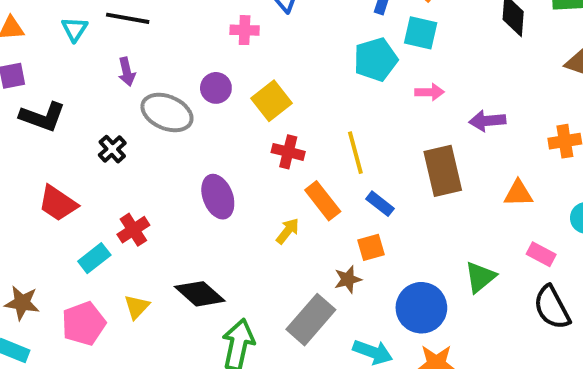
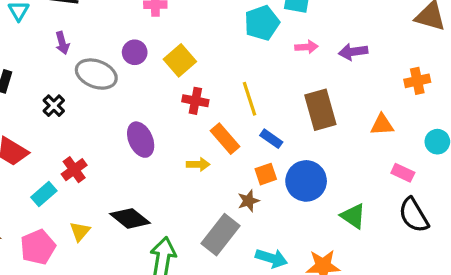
purple arrow: (487, 121) -> (353, 52), moved
yellow arrow: (288, 231) -> (198, 164), turned 55
green triangle: (480, 277) -> (353, 216), moved, turned -44
blue circle: (421, 308) -> (306, 181), moved

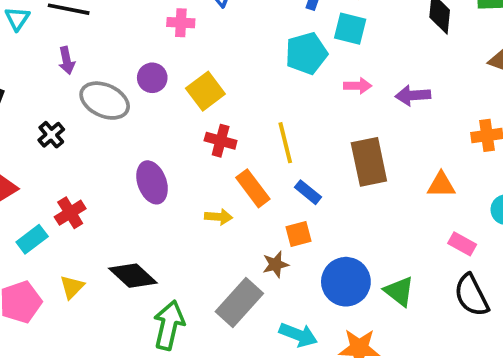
blue circle: (306, 181) -> (346, 282), moved

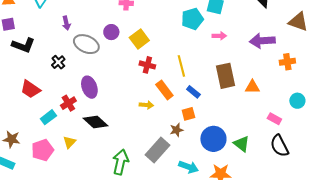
purple arrow: (413, 95) -> (262, 41), moved, size x1.4
purple ellipse: (152, 182) -> (89, 87), moved
orange triangle: (441, 185) -> (252, 87), moved
black diamond: (133, 276) -> (95, 122), moved

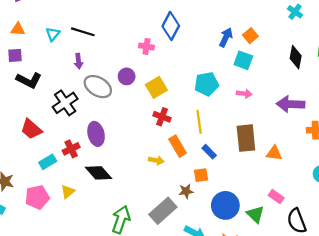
cyan pentagon: (192, 19) -> (206, 84), moved
black cross: (58, 62) -> (65, 103), size x1.6
pink rectangle: (274, 119) -> (276, 197), moved

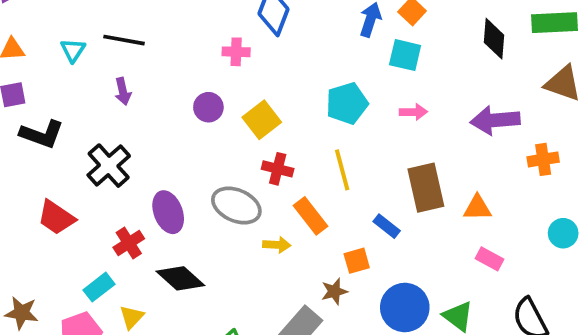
gray ellipse: (98, 87) -> (236, 205), moved
blue rectangle: (209, 152) -> (387, 226), moved
cyan rectangle: (48, 162) -> (99, 287), moved
pink rectangle: (276, 197) -> (489, 259), moved

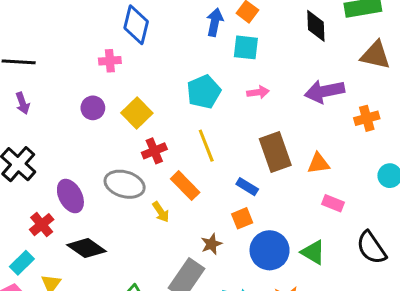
red cross: (278, 169) -> (154, 151), turned -30
yellow arrow: (277, 245) -> (161, 212), turned 60
orange square: (357, 261) -> (242, 218), moved

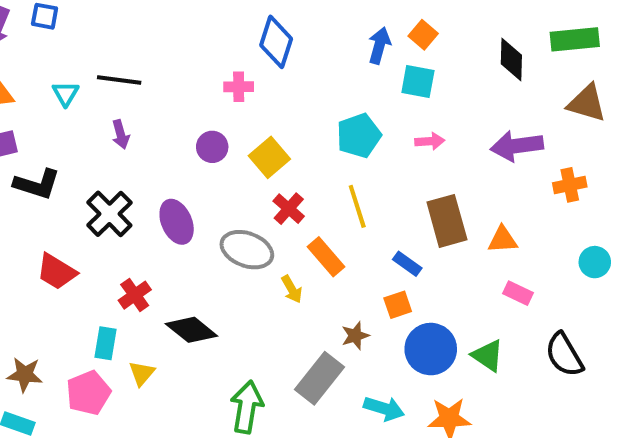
red cross: (154, 151) -> (289, 209), turned -30
purple ellipse: (70, 196) -> (177, 222), moved
cyan rectangle: (22, 263) -> (105, 343), turned -40

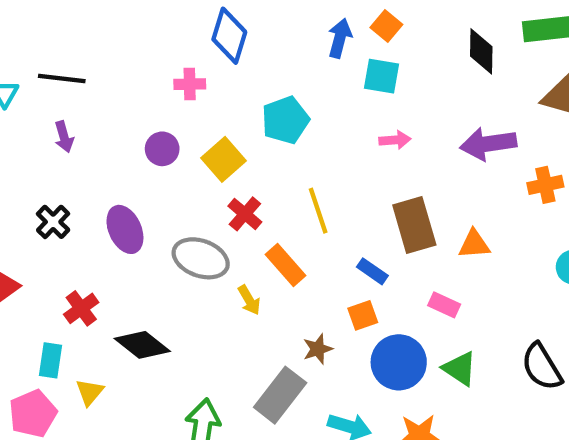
cyan pentagon: (359, 136) -> (285, 120), moved
black cross: (109, 214) -> (53, 222), size x0.7
pink rectangle: (518, 293) -> (444, 305), moved

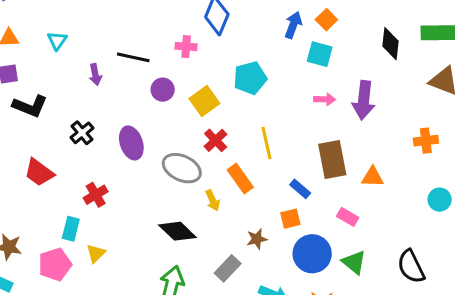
black line: (62, 79) -> (133, 57), moved
purple arrow: (488, 144) -> (364, 100), moved, turned -81
black diamond: (142, 345) -> (177, 231), moved
gray rectangle: (280, 395) -> (228, 268), size x0.7

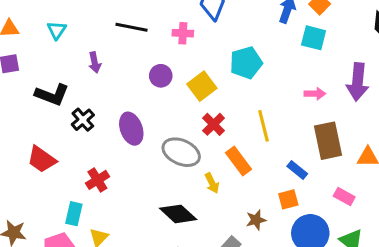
black line: (133, 57) -> (131, 27), moved
pink arrow: (325, 99) -> (315, 94), moved
black L-shape: (30, 106) -> (52, 95), moved

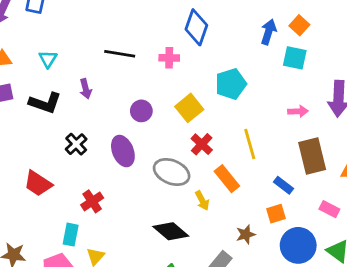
purple circle: (161, 76) -> (141, 111), moved
black L-shape: (52, 95) -> (45, 103), moved

